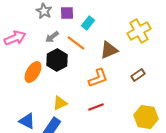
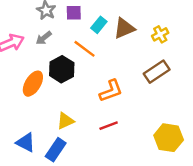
yellow cross: (139, 31) -> (160, 34), size x0.6
gray arrow: (52, 37) -> (44, 38), moved
brown triangle: (109, 50) -> (124, 28), moved
brown rectangle: (138, 75) -> (157, 72), moved, size x1.5

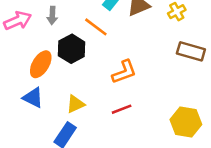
gray arrow: (44, 38) -> (52, 15), turned -49
brown rectangle: (157, 72) -> (191, 51), moved, turned 50
blue triangle: (26, 142) -> (33, 98), moved

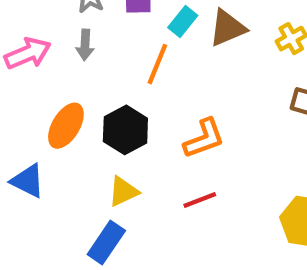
orange line: (96, 27) -> (157, 64), turned 75
black hexagon: (72, 49) -> (125, 130), moved
blue triangle: (33, 98) -> (28, 181), moved

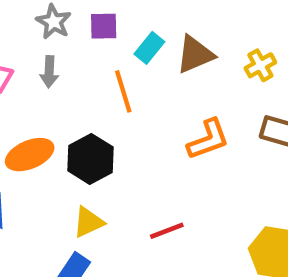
orange line: (157, 64) -> (123, 91), turned -39
orange ellipse: (66, 126) -> (30, 155), turned 36
orange L-shape: (204, 138) -> (208, 139), moved

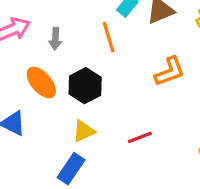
gray arrow: (49, 72) -> (55, 39), moved
orange ellipse: (30, 155) -> (41, 82), turned 72

